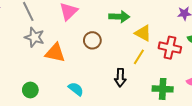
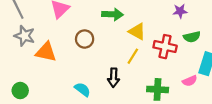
cyan semicircle: (76, 89) -> (82, 89), moved

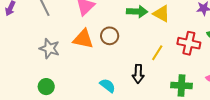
yellow triangle: (137, 32) -> (161, 14), moved
gray star: (24, 36) -> (49, 49), moved
orange triangle: (46, 52) -> (83, 39), moved

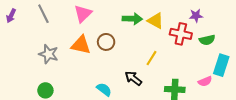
red cross: (189, 43) -> (181, 34), moved
black arrow: (138, 74) -> (133, 78), turned 126

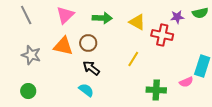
green arrow: (132, 19) -> (102, 18), moved
green semicircle: (207, 40) -> (200, 13), moved
black arrow: (133, 78) -> (91, 68), moved

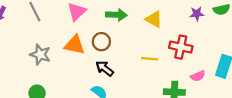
red cross: (162, 35) -> (181, 47), moved
yellow line: (133, 59) -> (150, 59), turned 63
pink semicircle: (186, 82) -> (198, 76), moved

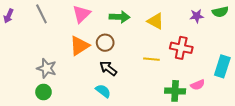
orange triangle: (75, 45) -> (79, 46), turned -45
gray star: (40, 55) -> (47, 68), moved
pink semicircle: (198, 76) -> (198, 85), moved

